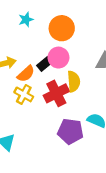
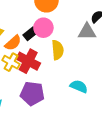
red cross: (56, 93) -> (28, 61), moved, turned -35
purple pentagon: (70, 131) -> (32, 94), moved

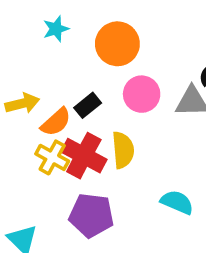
pink circle: (43, 28) -> (142, 94), moved
yellow semicircle: (58, 50) -> (123, 150), moved

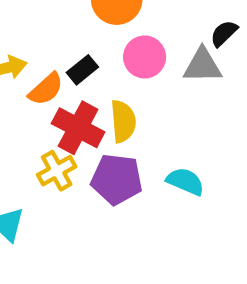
yellow cross: (52, 157) -> (57, 171), moved, turned 32
purple pentagon: (91, 215) -> (117, 179), moved

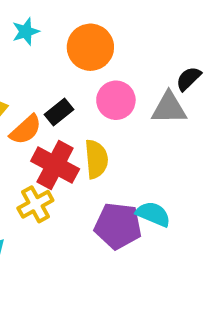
purple pentagon: (117, 179) -> (118, 226), moved

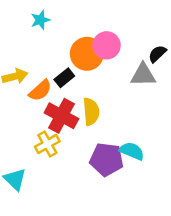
orange circle: (90, 47) -> (87, 54), moved
pink circle: (116, 100) -> (107, 45), moved

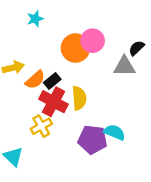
black rectangle: (64, 78) -> (52, 81), moved

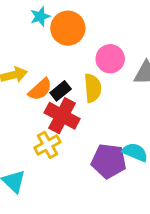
pink circle: (93, 41) -> (110, 59), moved
orange circle: (75, 48) -> (68, 28), moved
yellow semicircle: (79, 98) -> (93, 88), moved

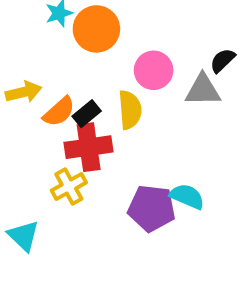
red cross: (62, 116) -> (89, 147), turned -36

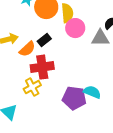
yellow semicircle: (130, 110) -> (67, 13), moved
black rectangle: (87, 114) -> (44, 40), moved

